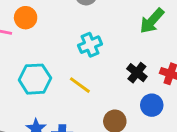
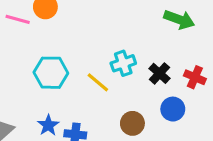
green arrow: (152, 21) -> (179, 20), turned -116
cyan cross: (90, 45) -> (123, 63), moved

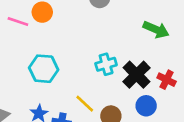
black cross: (160, 73) -> (137, 75), size x1.5
yellow line: (98, 82) -> (85, 104), moved

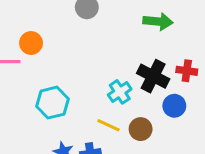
cyan cross: (106, 64) -> (120, 92), moved

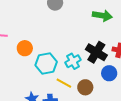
orange circle: (31, 43) -> (25, 48), moved
cyan hexagon: (52, 103) -> (46, 63), moved

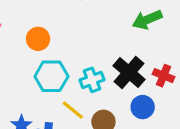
green arrow: (102, 16) -> (147, 20), turned 138
orange circle: (25, 48) -> (38, 39), moved

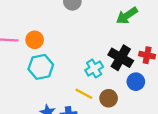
orange circle: (38, 39) -> (35, 40), moved
cyan hexagon: (51, 76) -> (41, 67), moved

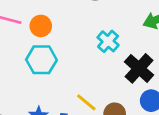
cyan cross: (94, 69) -> (108, 41), moved, turned -30

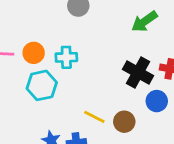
cyan cross: (108, 41) -> (66, 57), moved, turned -30

